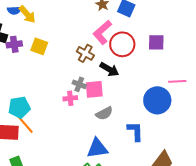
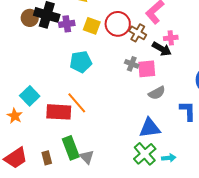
red circle: (122, 44) -> (118, 24), moved
pink cross: (70, 98) -> (171, 38), moved
cyan pentagon: (19, 107) -> (81, 62), moved

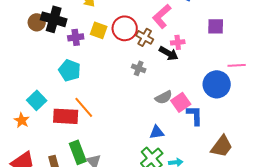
purple cross: (67, 24) -> (76, 37), moved
cyan pentagon: (81, 62) -> (70, 70), moved, turned 30
pink square: (147, 69) -> (181, 102), moved, turned -30
blue triangle: (150, 128) -> (157, 132), size x0.7

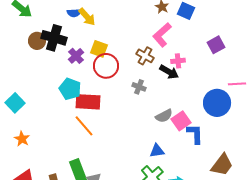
purple square: (216, 26) -> (216, 45), turned -30
red circle: (125, 28) -> (106, 66), moved
purple cross: (76, 37) -> (76, 56), turned -35
cyan square: (37, 100) -> (15, 103), moved
red rectangle: (66, 116) -> (88, 102), moved

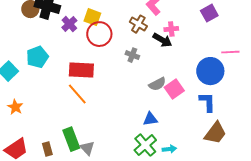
cyan pentagon: (70, 89) -> (37, 57), moved, turned 30
blue L-shape: (195, 134) -> (207, 102), moved

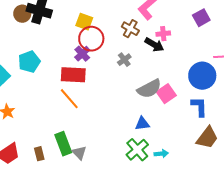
purple cross: (69, 24) -> (82, 54), moved
gray cross: (132, 55) -> (124, 60), turned 32
gray semicircle: (157, 84) -> (149, 89), size x1.4

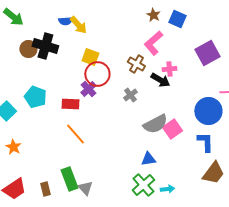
purple square: (201, 18) -> (207, 53), size x1.4
cyan pentagon: (29, 62) -> (35, 97), turned -30
red rectangle: (73, 75) -> (70, 104), moved, size x0.7

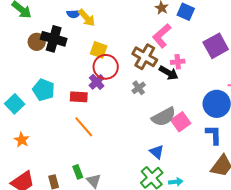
brown cross: (136, 64) -> (145, 57), size x1.4
blue triangle: (148, 159) -> (157, 152), turned 49
green rectangle: (69, 179) -> (78, 172), size x0.6

